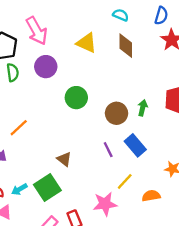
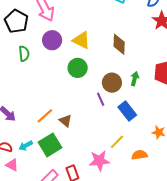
yellow triangle: (86, 43) -> (81, 40), moved
brown diamond: (126, 46) -> (119, 44), moved
green semicircle: (13, 73) -> (24, 54), moved
orange line: (19, 128) -> (45, 116), moved
purple line: (108, 150) -> (101, 99), moved

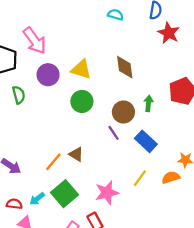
brown triangle: (65, 121) -> (76, 154), moved
orange semicircle: (139, 155) -> (171, 177), moved
pink star: (99, 161) -> (107, 193), moved

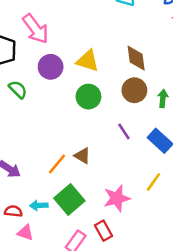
green semicircle: (19, 95) -> (18, 89), turned -30
brown circle: (123, 112) -> (134, 90), moved
cyan arrow: (37, 199) -> (39, 205), turned 35

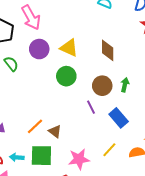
brown circle: (134, 90) -> (102, 86), moved
brown triangle: (82, 156) -> (55, 131), moved
green square: (69, 199) -> (41, 156), turned 35

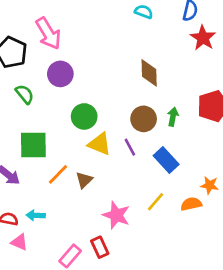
yellow triangle: (69, 48) -> (100, 144), moved
green circle: (66, 76) -> (84, 116), moved
brown triangle: (55, 131) -> (84, 180), turned 40
green square: (41, 156) -> (33, 145), moved
pink star: (79, 159) -> (116, 215), turned 30

